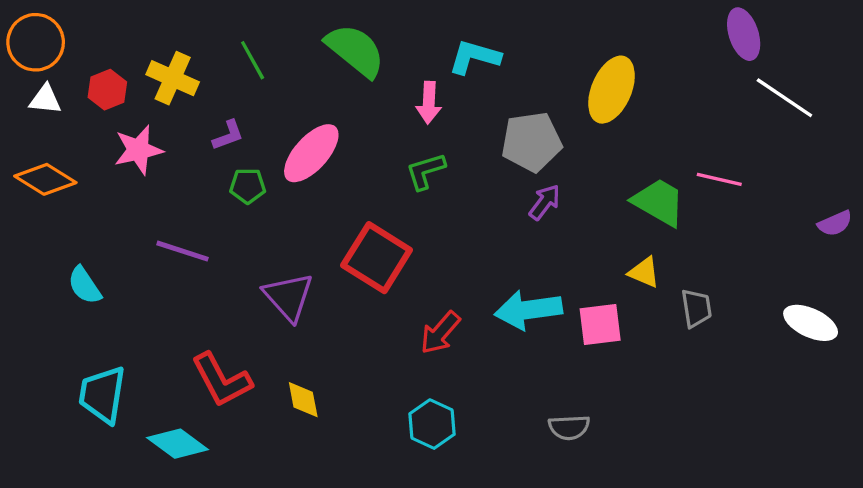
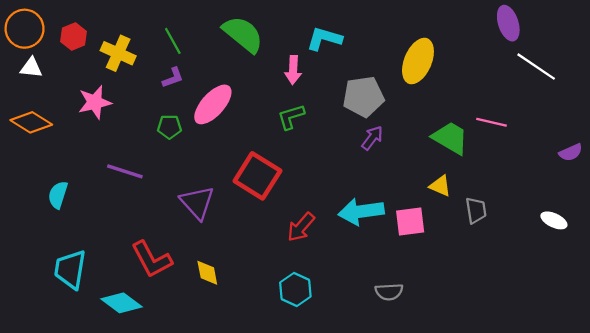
red hexagon: (107, 90) -> (74, 36), moved
purple L-shape: (228, 135) -> (173, 78), moved
cyan semicircle: (85, 285) -> (58, 195), turned 52
white ellipse: (811, 323) -> (554, 220), size x0.7

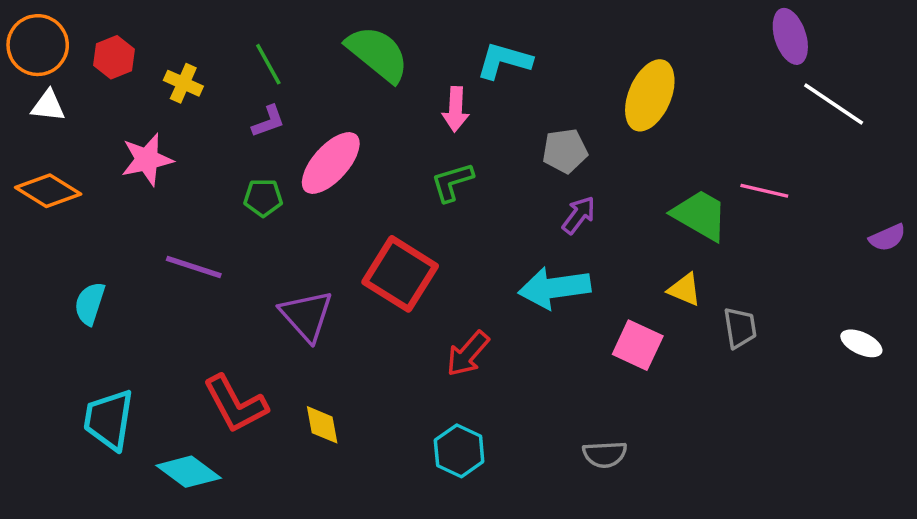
yellow cross: (118, 53) -> (183, 83), size x0.7
gray pentagon: (363, 97) -> (565, 151), size x0.7
cyan arrow: (361, 211) -> (554, 288), moved
pink square: (410, 222) -> (638, 345), turned 32

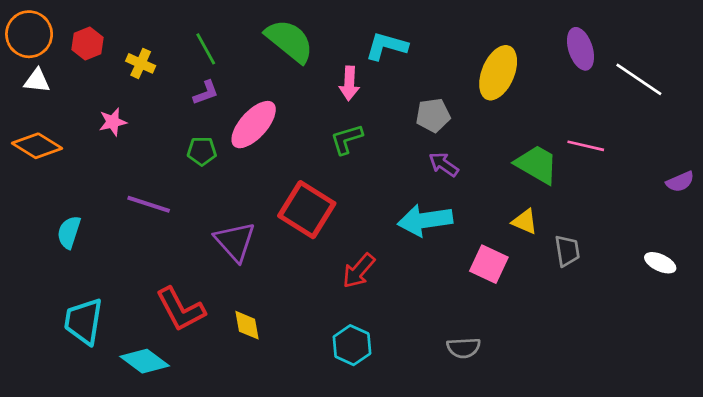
purple ellipse: (790, 36) -> (580, 49), moved
pink star: (147, 160) -> (113, 122), size x0.7
purple arrow: (579, 215) -> (444, 164), turned -92

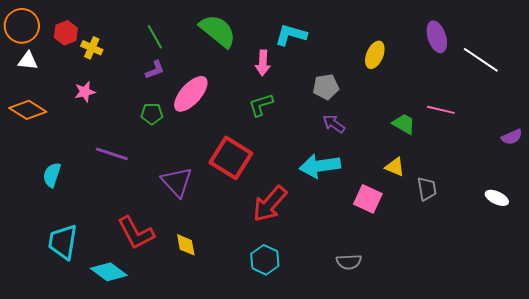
yellow cross: (141, 63) -> (92, 48), moved
yellow ellipse: (498, 73) -> (375, 55), size x0.7
green trapezoid: (537, 164) -> (404, 124), size x0.7
red arrow: (359, 271) -> (270, 204), size x1.4

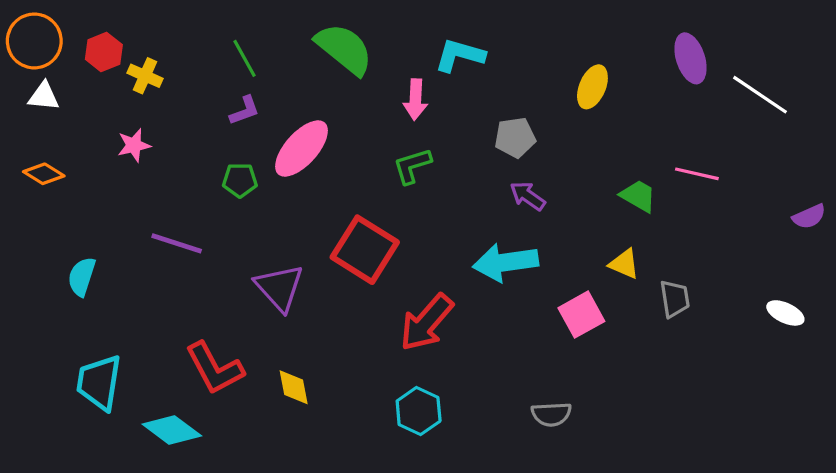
orange diamond: (28, 110) -> (44, 174), size x0.7
pink square: (368, 199) -> (581, 315), turned 36

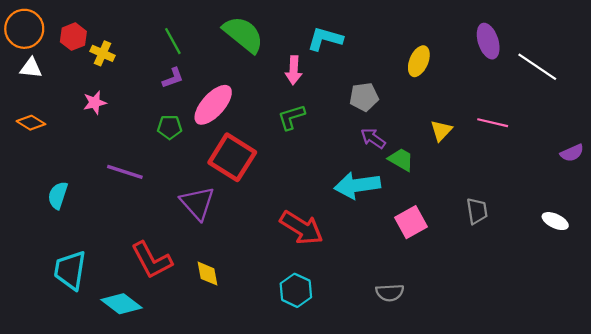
green trapezoid: (638, 196) -> (401, 160), moved
red square: (365, 250) -> (232, 157), moved
yellow triangle: (624, 264) -> (441, 131), moved, turned 50
red arrow: (426, 322) -> (301, 228), turned -99

